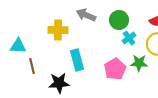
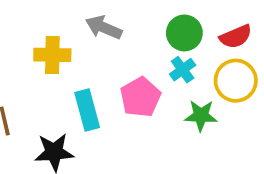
green circle: (119, 20) -> (184, 33), moved
pink pentagon: (115, 69) -> (140, 97), moved

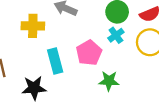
green star: (201, 115) -> (109, 81), moved

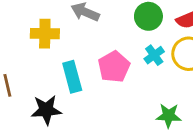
cyan cross: (116, 35) -> (154, 55), moved
green star: (109, 81) -> (169, 116), moved

